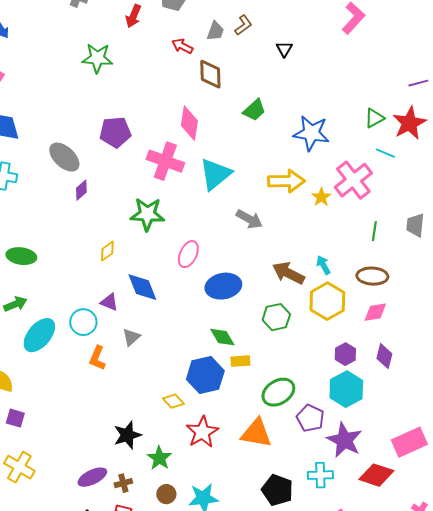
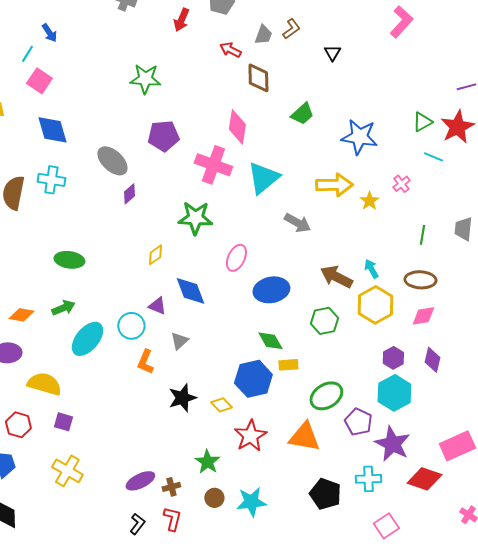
green star: (97, 58) -> (145, 79), moved
pink cross: (353, 180) -> (401, 184), size x0.5
black star: (127, 435) -> (182, 398), moved

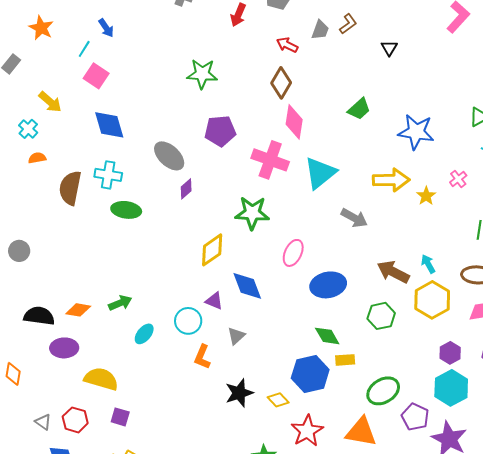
brown diamond: (258, 78) -> (281, 83), moved, turned 32
yellow diamond: (155, 255) -> (212, 250), size x1.6
green ellipse: (69, 260) -> (126, 210), moved
cyan ellipse: (87, 339) -> (144, 334), size x0.6

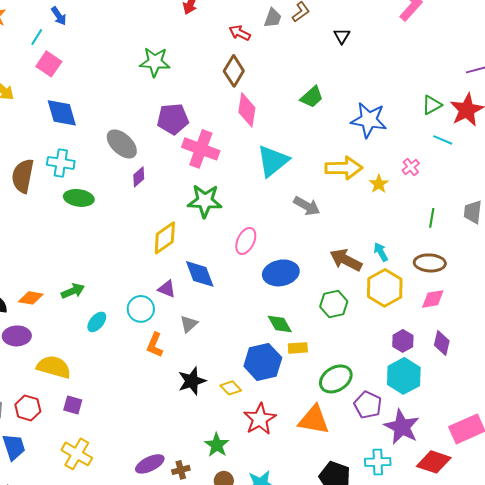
pink cross: (270, 160) -> (201, 149), moved

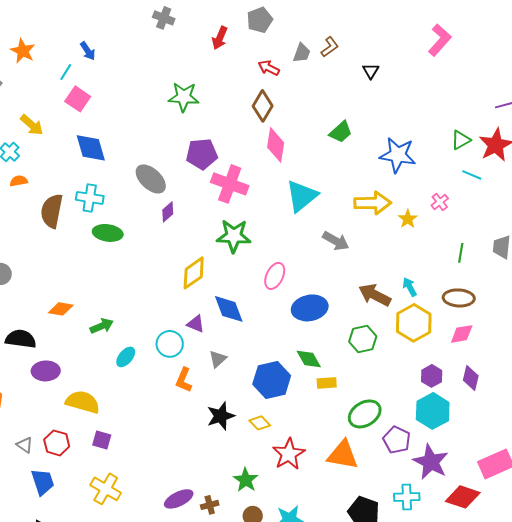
orange diamond: (31, 298) -> (61, 309), moved
blue hexagon: (263, 362) -> (272, 380), moved

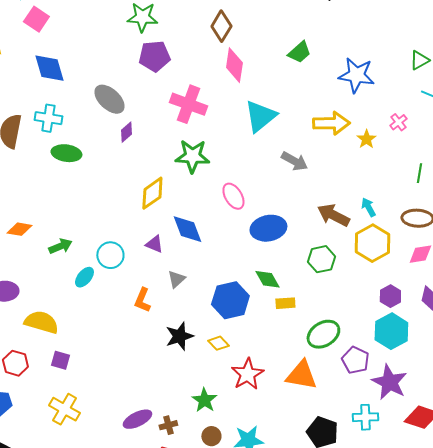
purple pentagon: (202, 154) -> (154, 56), moved
pink ellipse: (275, 276) -> (233, 196), turned -56
cyan circle: (170, 344) -> (110, 255), moved

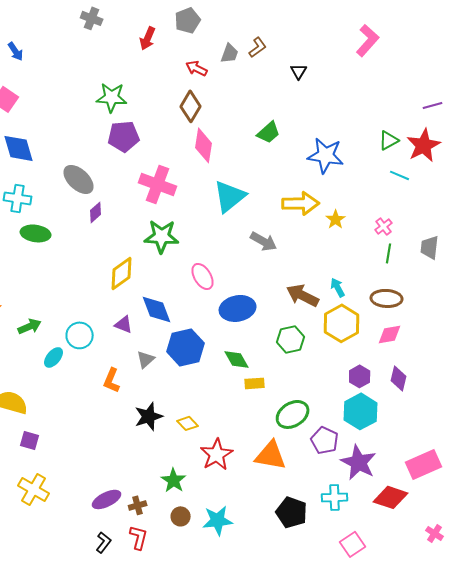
pink cross: (398, 122) -> (384, 226), moved
blue hexagon: (230, 300) -> (186, 347), moved

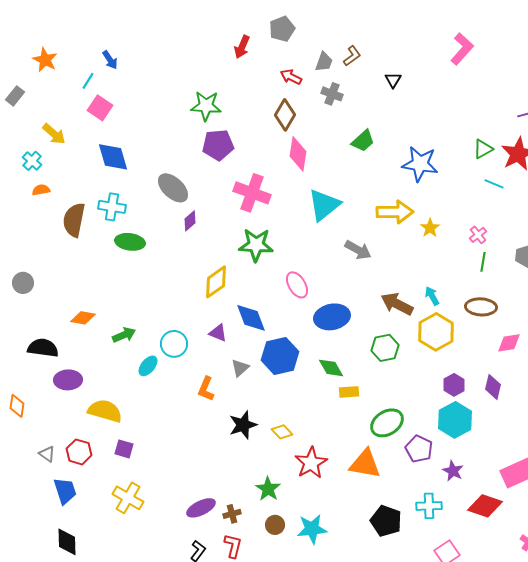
gray cross: (92, 18) -> (332, 94), moved
pink diamond: (390, 334) -> (509, 343), moved
purple star: (359, 462) -> (453, 471), size x0.6

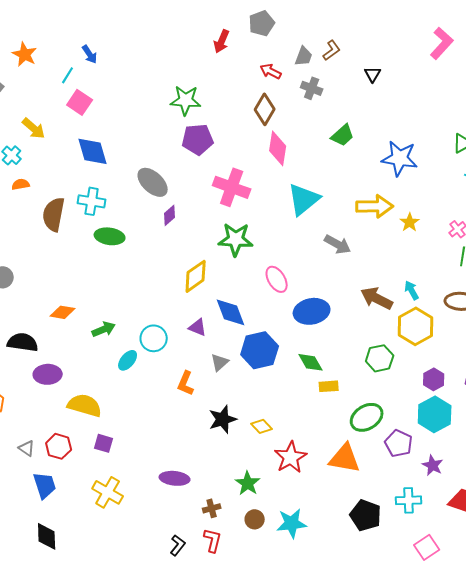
green hexagon: (385, 348) -> (380, 358), moved
purple ellipse: (201, 508) -> (175, 478), moved, turned 32

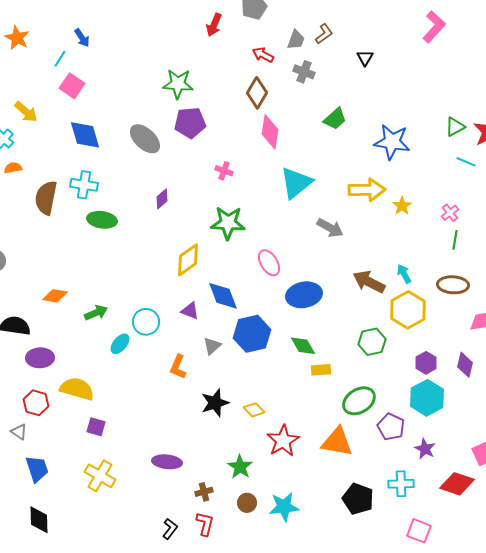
gray ellipse: (153, 182) -> (145, 139), moved
pink cross: (232, 187) -> (224, 171), size x0.5
red hexagon: (59, 446) -> (36, 403), moved
pink square: (427, 547) -> (419, 531), turned -35

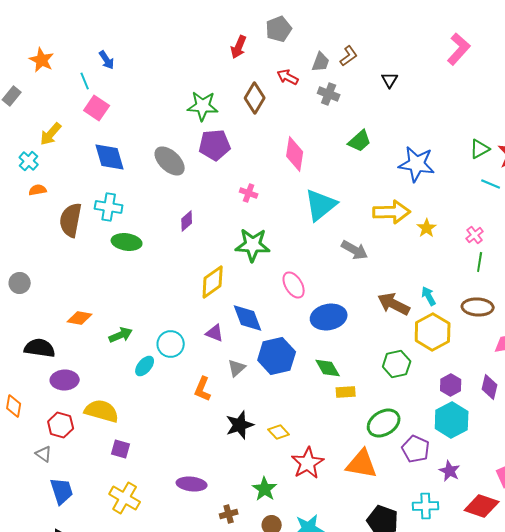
cyan line: (60, 59) -> (85, 81), turned -54
brown diamond: (257, 93) -> (255, 98), moved
yellow arrow: (26, 112) -> (51, 134), turned 90

